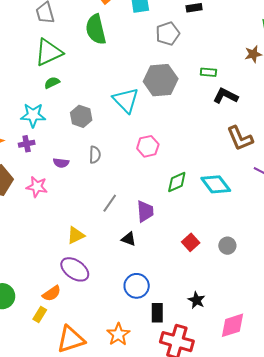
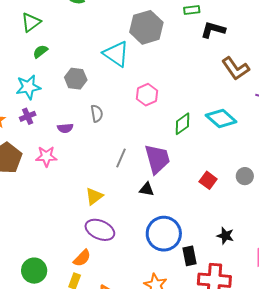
green triangle: (49, 52) -> (31, 22), size x0.7
purple trapezoid: (145, 211) -> (157, 159), size x1.4
blue circle: (137, 286) -> (164, 234), size x1.4

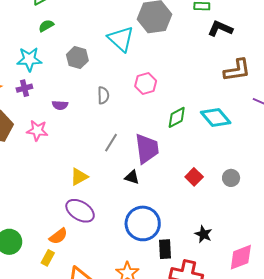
brown L-shape: (236, 68) -> (237, 70), turned -72
gray semicircle: (97, 113) -> (103, 95), moved

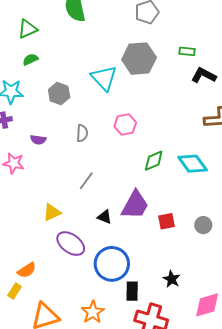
purple trapezoid: (147, 149) -> (135, 205), moved, turned 32
red square: (194, 177) -> (166, 221), turned 30
purple ellipse: (80, 211) -> (71, 244), moved

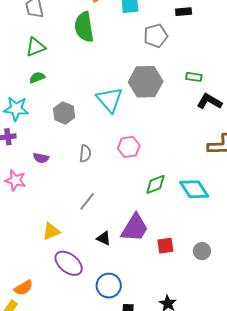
blue circle: (112, 264) -> (109, 286), size x0.7

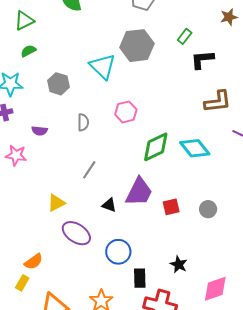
green rectangle: (194, 77) -> (185, 36), turned -56
black L-shape: (209, 102) -> (202, 60), turned -30
green diamond: (155, 184) -> (156, 147), size x1.4

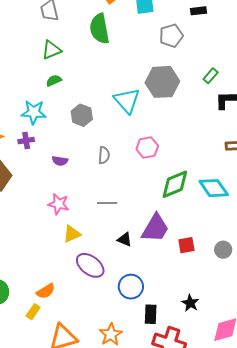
pink star: (16, 155) -> (59, 204), moved
gray line: (89, 170) -> (107, 203), turned 54

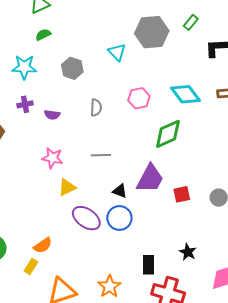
green rectangle: (211, 76) -> (191, 22), moved
cyan triangle: (127, 101) -> (117, 52), size x0.7
purple cross: (26, 141) -> (25, 104), moved
cyan diamond: (214, 188) -> (185, 94), moved
blue circle: (131, 287) -> (119, 218), moved

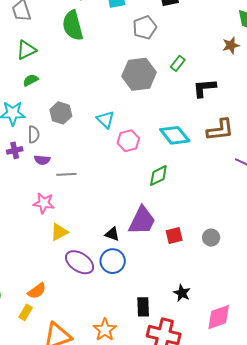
cyan triangle: (117, 52) -> (106, 119), moved
gray semicircle: (96, 108) -> (34, 134), moved
green diamond: (168, 134) -> (158, 175), size x0.7
gray line: (101, 155) -> (66, 174), moved

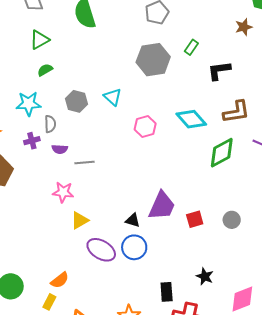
cyan triangle: (106, 119) -> (113, 97), moved
green diamond: (158, 175) -> (222, 153), moved, size x1.4

